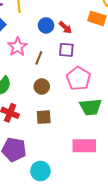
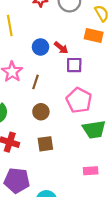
purple square: (66, 50) -> (74, 65), moved
pink rectangle: (84, 146) -> (91, 171), size x0.6

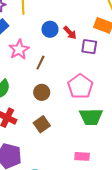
purple square: (74, 65) -> (89, 47), moved
brown square: (45, 144) -> (42, 124), turned -35

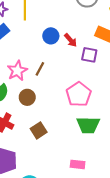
pink star: (19, 50) -> (17, 71), moved
brown circle: (42, 92) -> (27, 97), moved

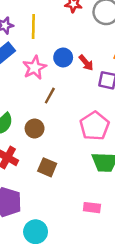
pink star: (17, 71) -> (35, 68), moved
brown square: (39, 130) -> (47, 167), turned -35

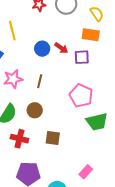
pink star: (35, 68) -> (13, 79), moved, turned 30
pink rectangle: (92, 208) -> (86, 172), moved, turned -40

